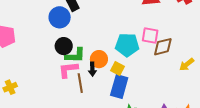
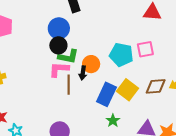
blue circle: (60, 17) -> (59, 28), moved
pink square: (150, 35) -> (145, 49), turned -30
brown diamond: (163, 47) -> (156, 86), moved
yellow square: (118, 69) -> (128, 90), moved, size x1.5

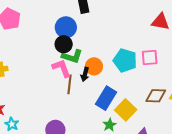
pink L-shape: (59, 69) -> (61, 68), turned 60
yellow square: (128, 90) -> (126, 110), moved

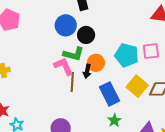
black circle: (64, 44) -> (86, 35), moved
blue rectangle: (106, 98) -> (109, 94), turned -55
yellow square: (126, 110) -> (137, 86), moved

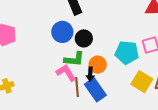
blue rectangle: (109, 94) -> (95, 90), moved

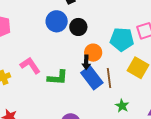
green L-shape: (74, 59) -> (58, 78), moved
pink L-shape: (66, 73) -> (30, 65), moved
brown line: (77, 87) -> (109, 78), moved

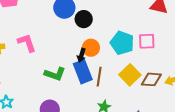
green L-shape: (58, 78) -> (55, 74), moved

